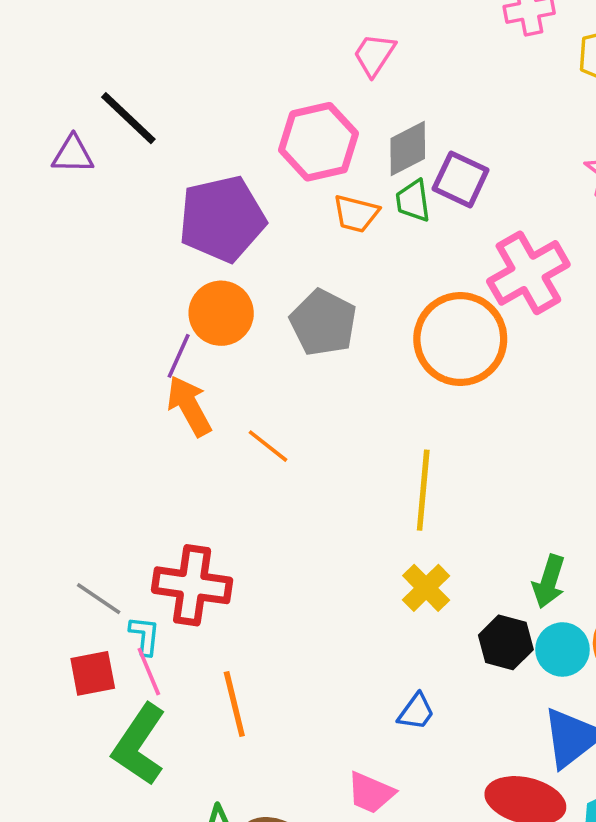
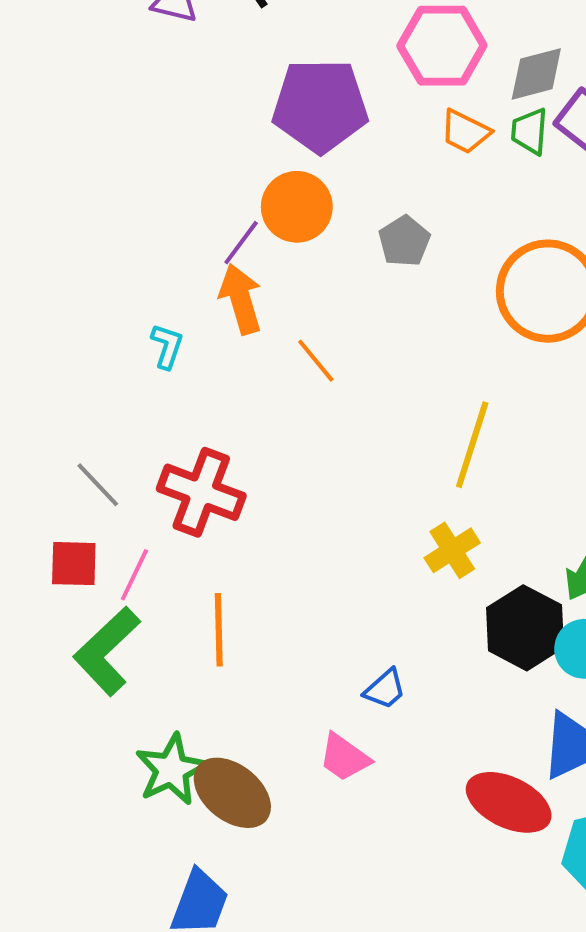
gray pentagon: (323, 323) -> (404, 241), size x0.7
cyan L-shape: (145, 636) -> (167, 346), moved
black hexagon: (506, 642) -> (525, 628), size x1.4
pink line: (149, 672) -> (134, 575), turned 36
blue trapezoid: (416, 712) -> (385, 689), moved

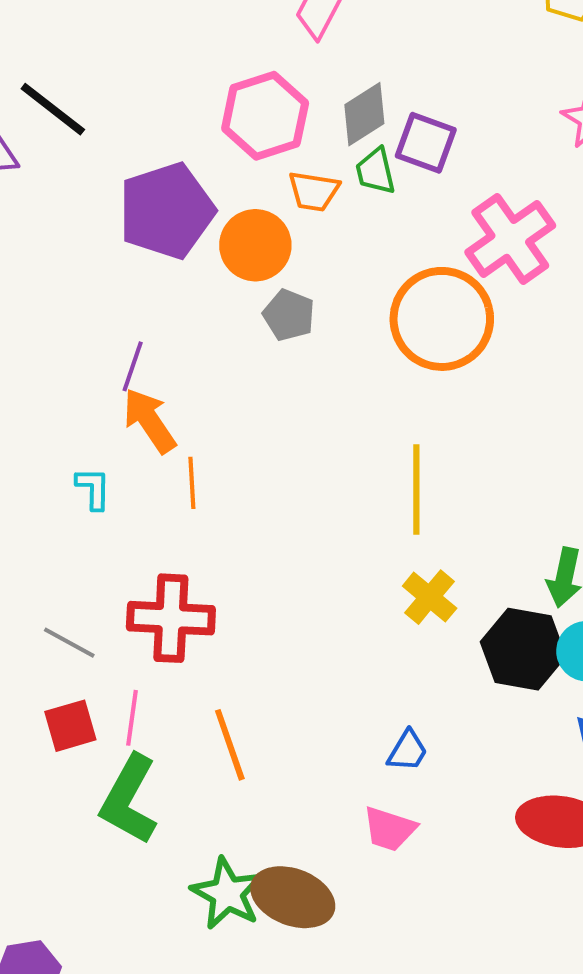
orange circle: (297, 207) -> (255, 245), moved
orange line: (316, 361) -> (192, 483), moved, turned 54

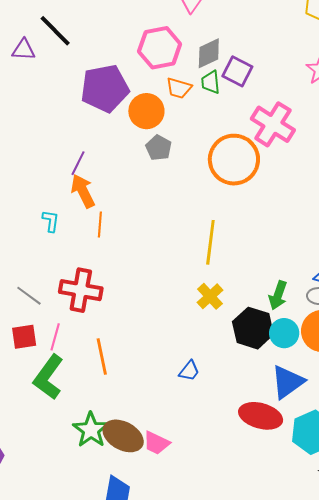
pink cross: (510, 239) -> (273, 124), turned -30
pink trapezoid: (389, 829) -> (156, 443), moved

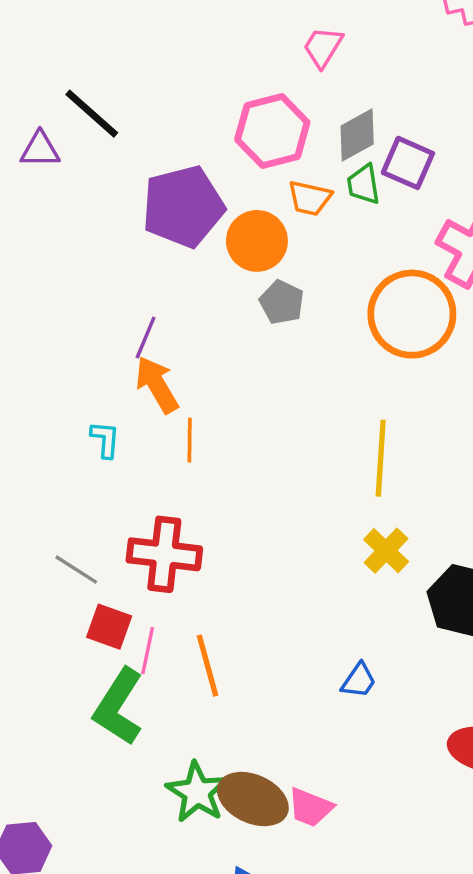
red square: (24, 337) -> (109, 627), moved, turned 32
pink line: (55, 337) -> (148, 651), moved

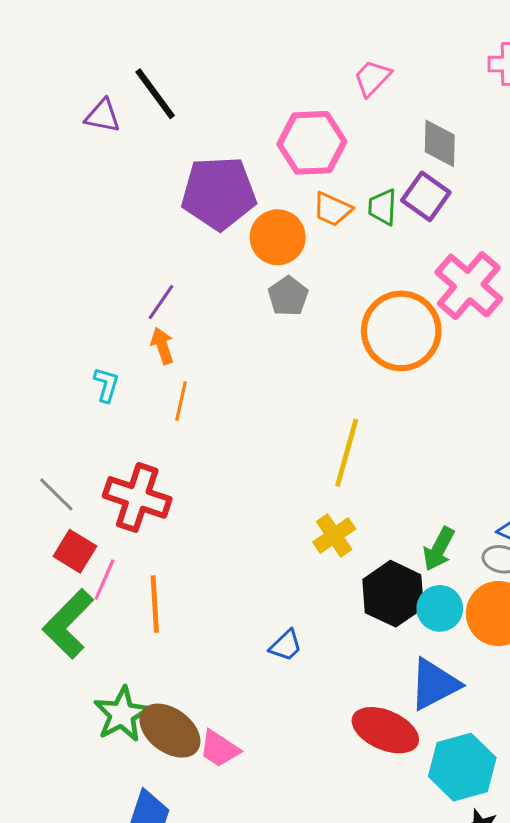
gray diamond: (357, 135) -> (440, 143), moved, turned -72
orange arrow: (157, 385) -> (162, 346), size x0.7

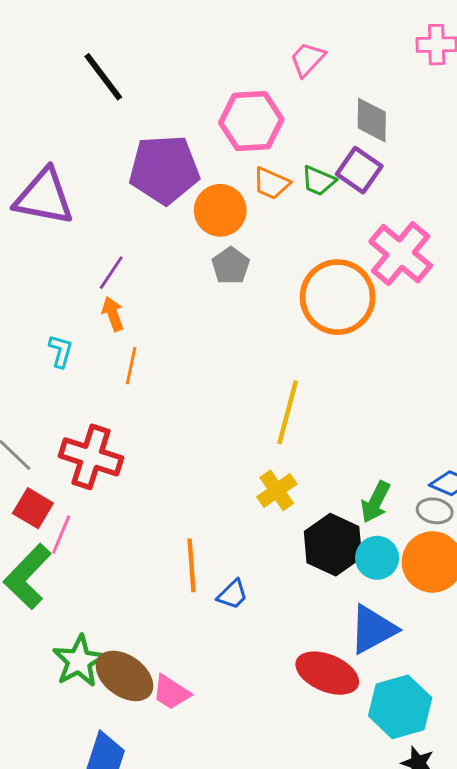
purple triangle: (103, 116) -> (44, 197), moved, size x1.8
green trapezoid: (383, 207) -> (319, 181), turned -69
orange line: (155, 604) -> (191, 565), moved

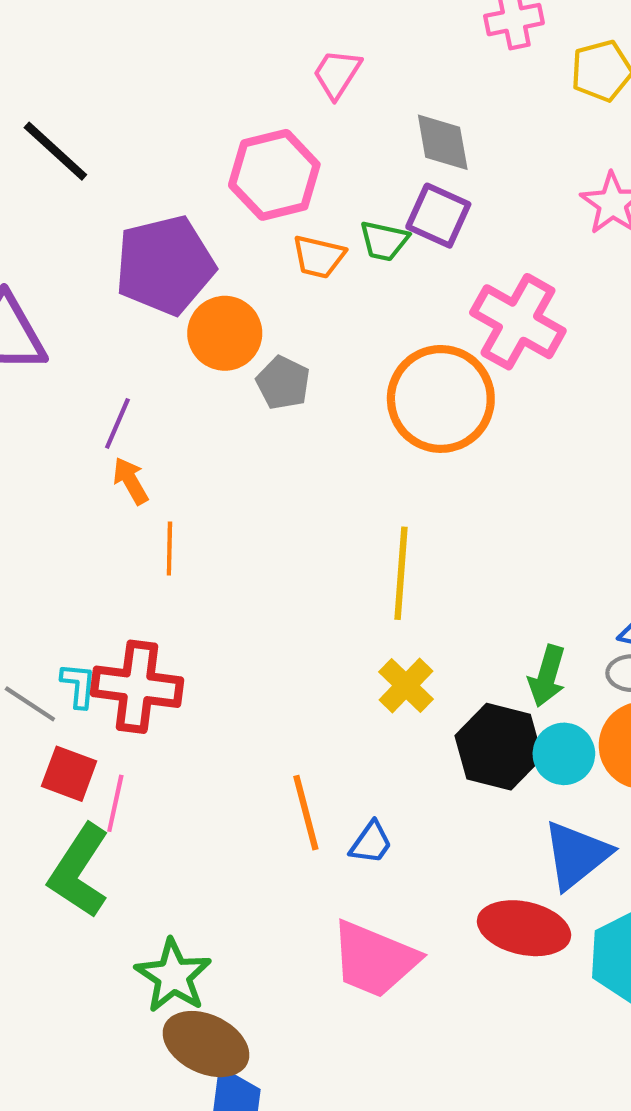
orange circle: (220, 210) -> (225, 333), moved
cyan L-shape: (61, 351) -> (78, 685), moved
brown ellipse: (124, 676) -> (206, 1044), moved
pink trapezoid: (171, 692) -> (374, 959), moved, size x1.6

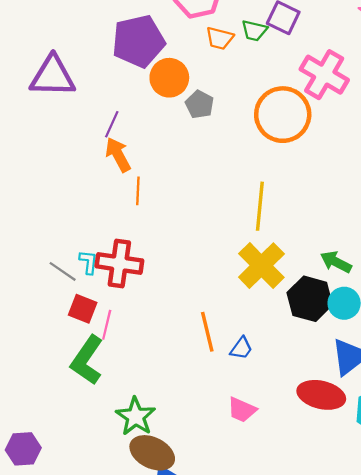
orange arrow: (131, 481) -> (118, 155), size x1.4
green arrow: (547, 676) -> (336, 262), turned 100
yellow cross: (406, 686) -> (261, 266), size x1.6
pink trapezoid: (374, 959) -> (242, 410), size x0.6

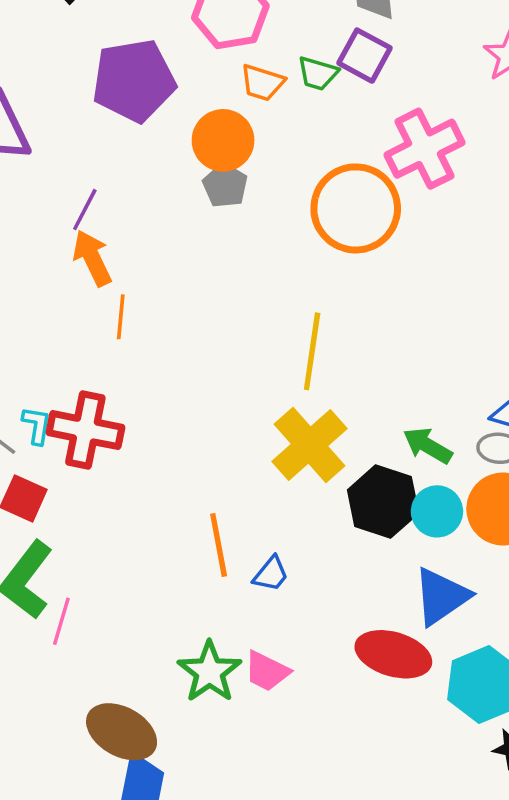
pink cross: (324, 75) -> (425, 149), turned 30
orange circle: (169, 78) -> (223, 140), moved
pink line: (107, 325) -> (61, 621), moved
green star: (136, 416) -> (209, 672), moved

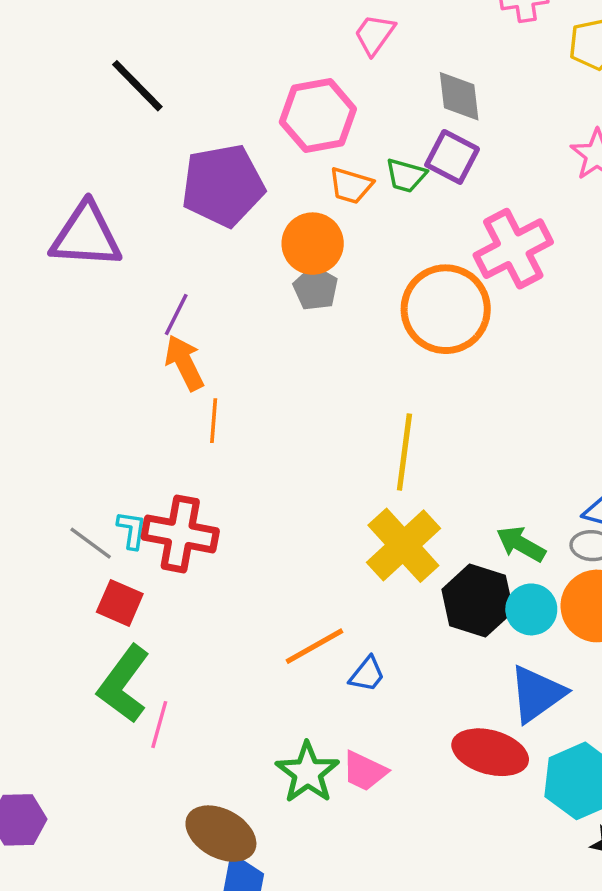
orange line: (219, 545) -> (315, 646), turned 72

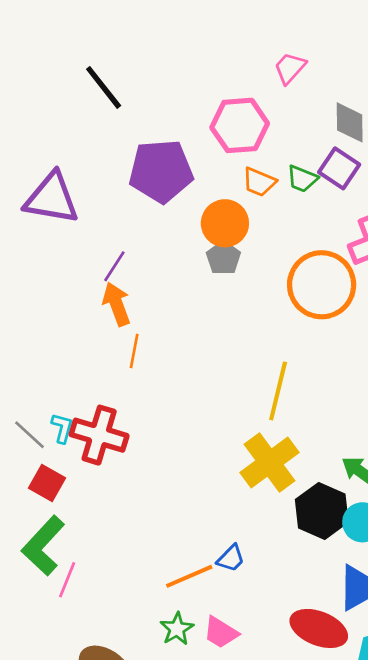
orange line: (315, 646) -> (189, 576), moved
green star: (307, 773) -> (177, 629), size x0.7

